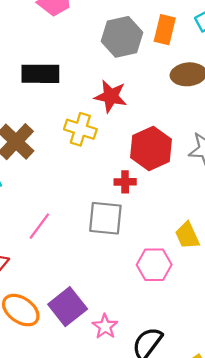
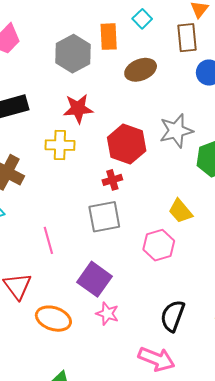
pink line: (39, 226) -> (48, 240), turned -36
purple square: (68, 307) -> (94, 279), moved
pink star: (105, 326) -> (107, 314), moved

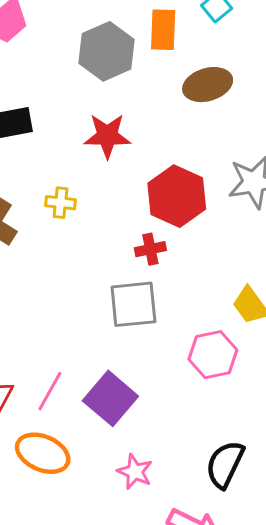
yellow cross: (60, 145) -> (61, 203), moved, size x0.7
pink line: (48, 240) -> (50, 391), moved, turned 40
pink star: (107, 314) -> (135, 472), moved

